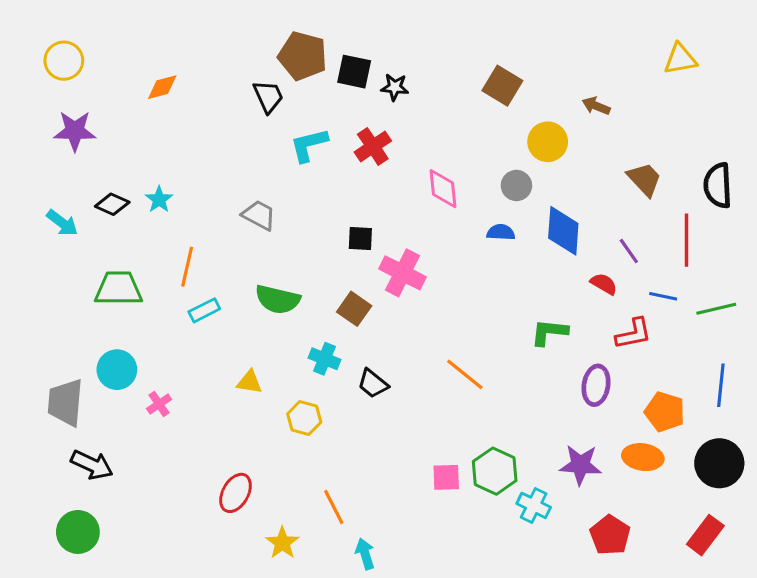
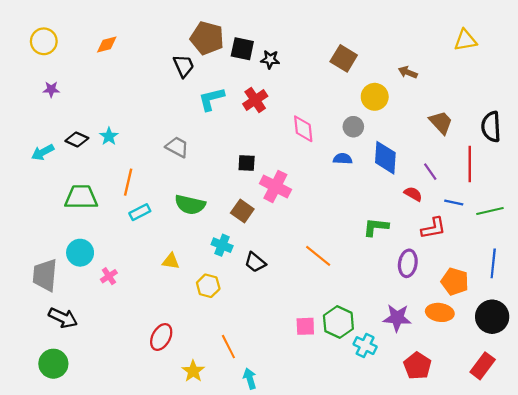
orange diamond: (162, 87) -> (107, 44), moved
purple star: (75, 131) -> (51, 89), size x0.6
cyan arrow: (62, 223) -> (43, 152), turned 115

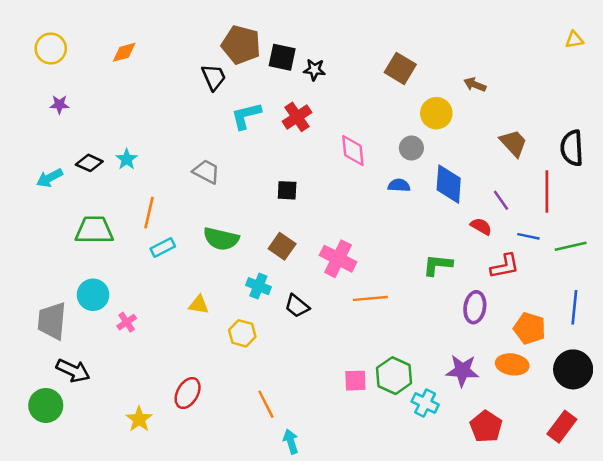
yellow triangle: (465, 40) -> (574, 40), moved, size x0.7
pink cross: (275, 186) -> (338, 259), moved
orange line: (318, 256) -> (370, 298), turned -44
green circle: (53, 364) -> (46, 405), moved
yellow star: (193, 371) -> (139, 419), moved

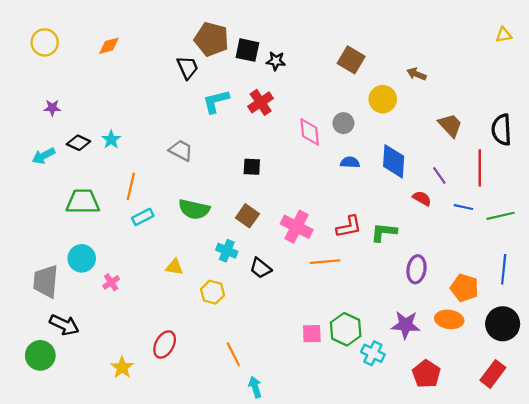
purple star: (59, 104) -> (52, 108), moved
gray circle: (411, 148) -> (343, 123), moved
red L-shape: (505, 266) -> (349, 227), moved

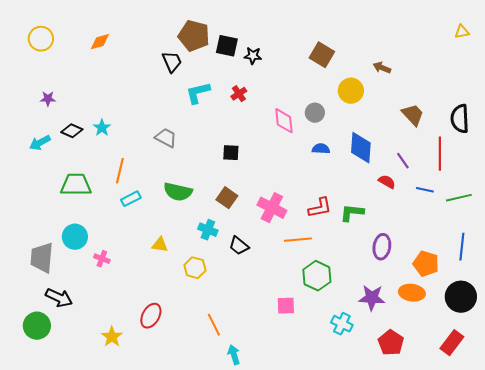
red cross: (261, 102) -> (239, 94), size x0.7
pink cross: (111, 282) -> (102, 259), turned -35
green hexagon: (346, 329) -> (317, 276), moved

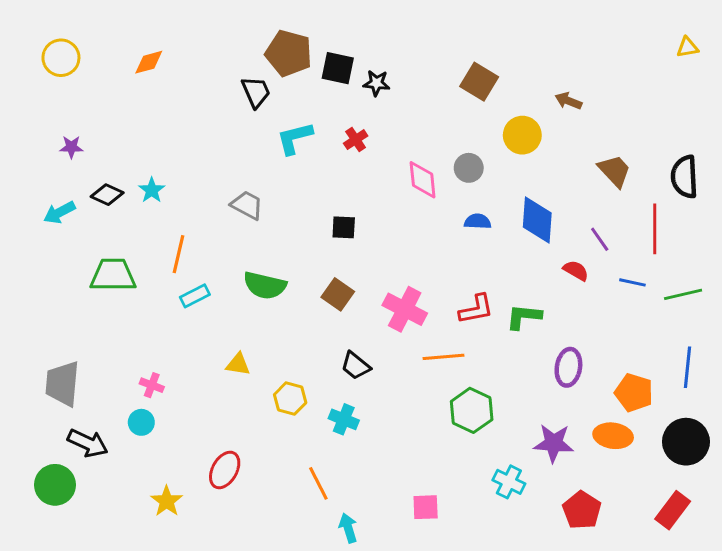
cyan cross: (208, 230) -> (344, 419), moved
cyan circle: (75, 237) -> (141, 422), moved, size x0.7
pink square: (286, 306) -> (426, 507), moved

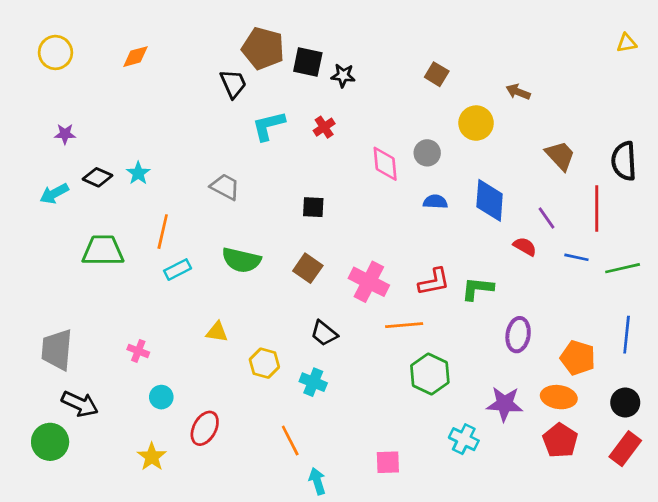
brown square: (479, 82) -> (437, 74), size x0.7
cyan circle: (141, 422) -> (161, 397), moved
black circle: (686, 442) -> (625, 402), size x0.7
red pentagon: (582, 510) -> (560, 440), moved
red rectangle: (673, 510) -> (625, 449), moved

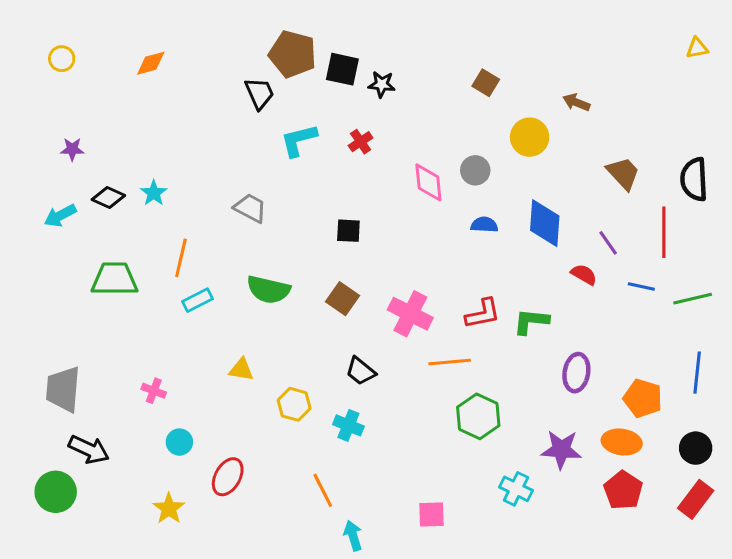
yellow circle: (55, 52) -> (62, 59), size x0.7

